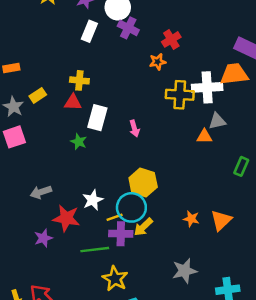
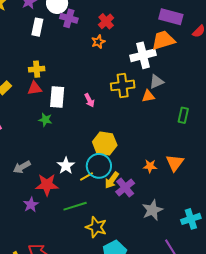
yellow cross: (180, 95) -> (123, 85), moved
purple cross: (121, 234) -> (125, 187), moved, turned -30

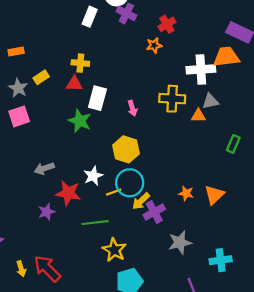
green star: (45, 120) -> (80, 121), size x1.5
yellow hexagon: (105, 144) -> (126, 149), moved

